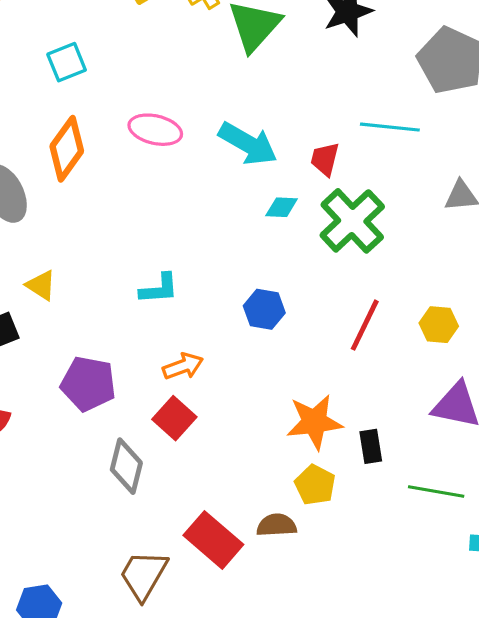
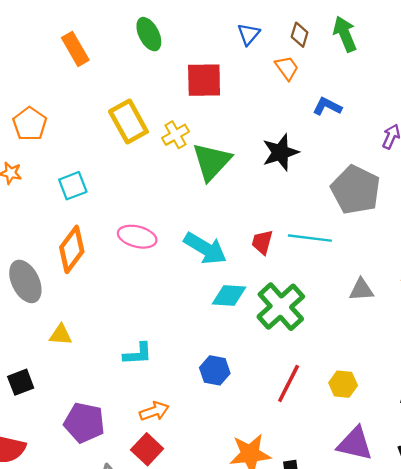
red trapezoid: (325, 159) -> (262, 242), moved
cyan diamond: (282, 207) -> (229, 296), size x1.4
yellow triangle: (41, 285) -> (61, 335), moved, turned -30

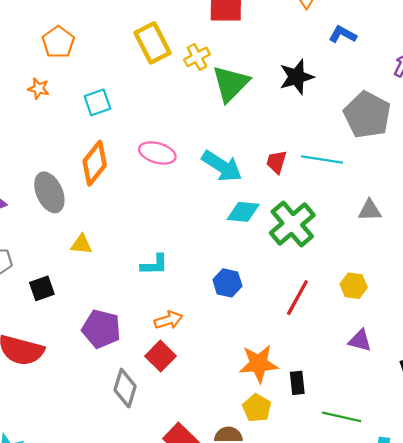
yellow hexagon: (343, 384) -> (354, 286), moved
purple triangle: (355, 444) -> (360, 341), moved, size x0.7

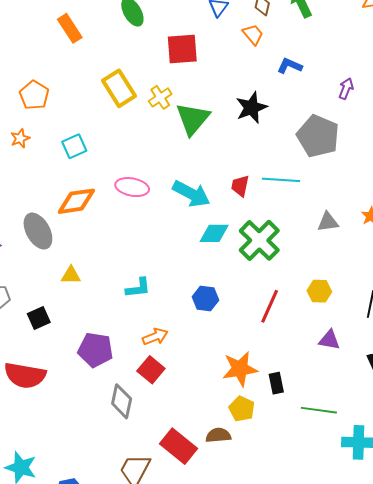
orange star: (39, 89) -> (20, 138), turned -30
orange diamond: (95, 163) -> (76, 201), turned 48

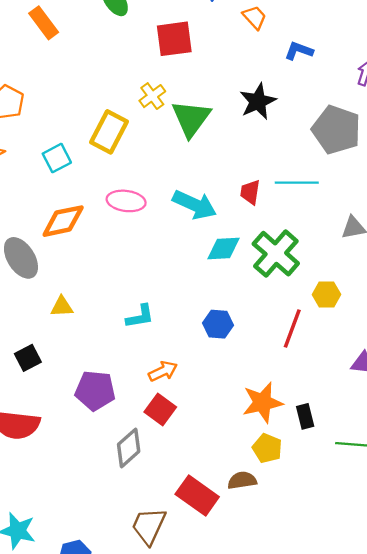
yellow rectangle: (119, 88) -> (109, 132), moved, turned 63
yellow hexagon: (319, 291) -> (326, 295), moved
gray diamond: (122, 401) -> (129, 448), turned 40

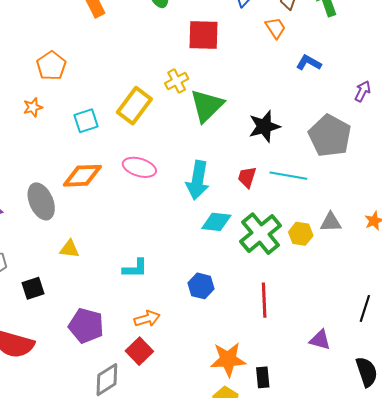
black star: (258, 101) -> (264, 126), moved
cyan arrow: (195, 205) -> (198, 180), turned 66
yellow hexagon: (326, 295) -> (301, 234), moved
red line: (292, 328) -> (264, 300), turned -32

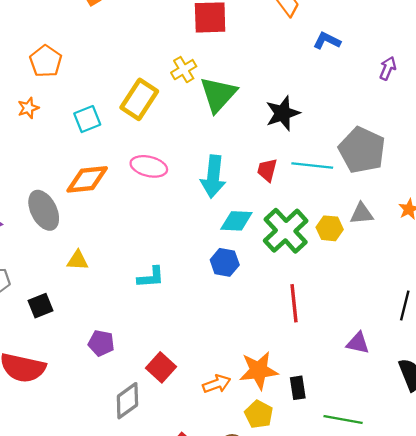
gray pentagon: (330, 136) -> (362, 150), moved
blue hexagon: (201, 286) -> (225, 262), moved
orange arrow: (147, 319) -> (217, 384), moved
purple pentagon: (86, 326) -> (101, 343), size x0.7

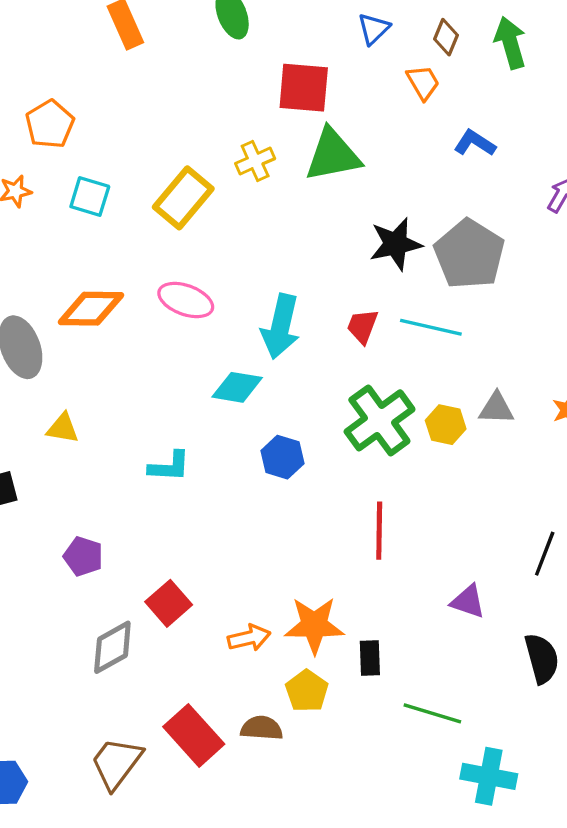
green triangle: (218, 94) -> (333, 155), moved, turned 30
cyan square: (87, 119) -> (90, 197), moved, turned 32
gray pentagon: (362, 150) -> (469, 254), moved
cyan diamond: (236, 221) -> (237, 387), moved

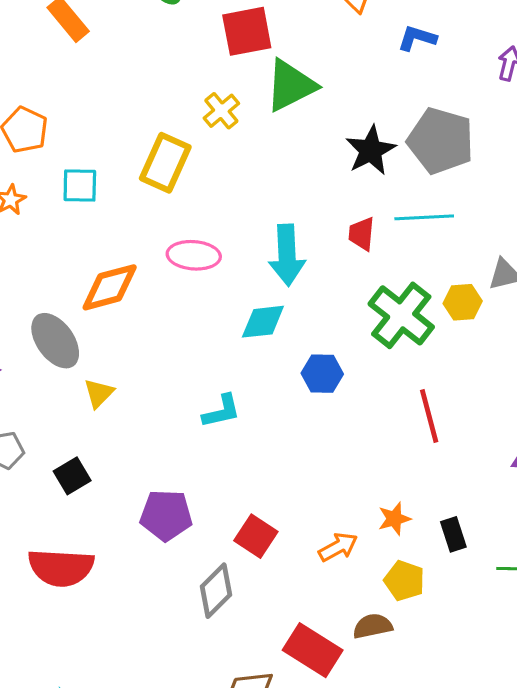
yellow triangle: (63, 428) -> (99, 393), moved, turned -40
purple pentagon: (83, 556) -> (166, 515), size x1.4
orange star: (314, 625) -> (394, 519), size x0.6

